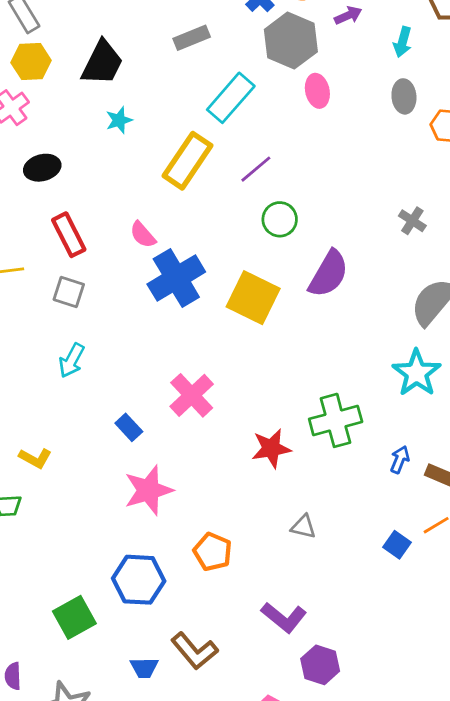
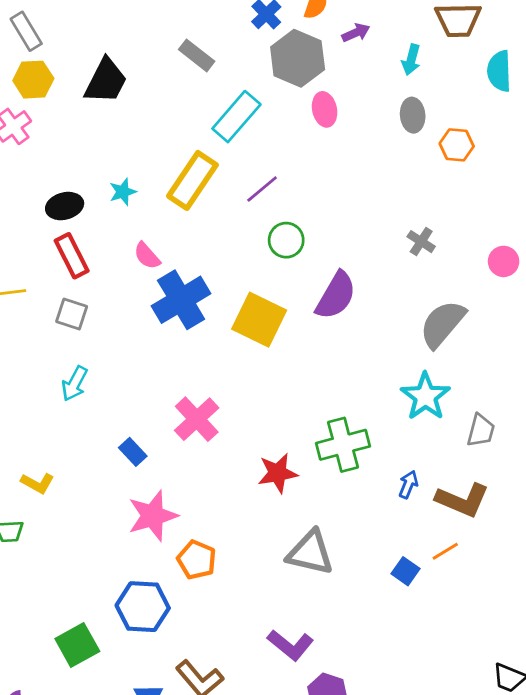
gray rectangle: (192, 38) -> (197, 55), turned 60
cyan star: (119, 120) -> (123, 192), moved
black ellipse: (42, 168) -> (65, 206), moved
gray triangle: (303, 527) -> (310, 553), size x1.8
orange pentagon: (213, 552) -> (197, 560), moved

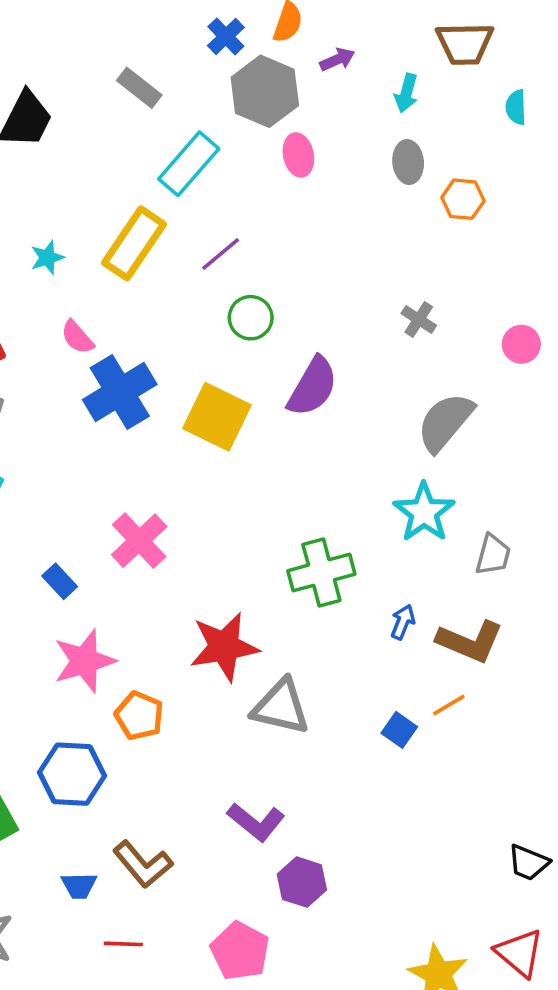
cyan semicircle: (499, 71) -> (516, 107), size x0.7
red star: (278, 473) -> (224, 647), moved, size x1.4

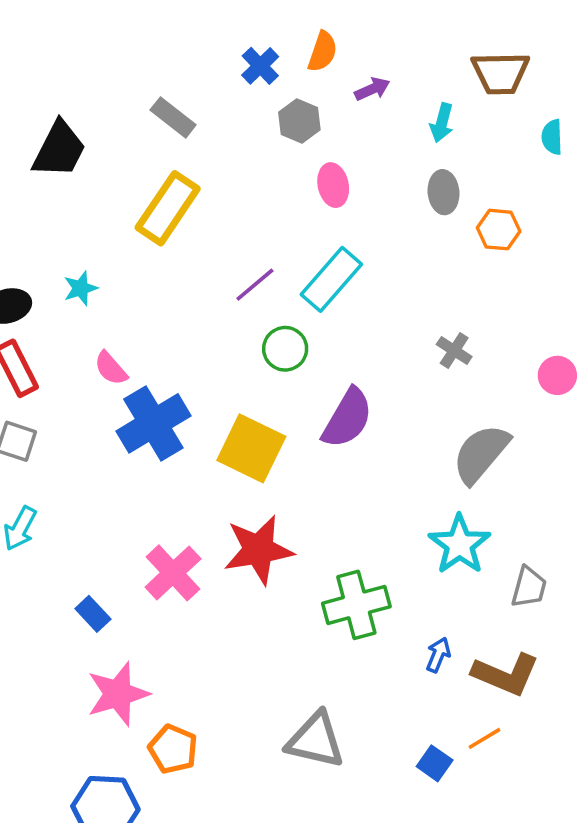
gray hexagon: (265, 91) -> (299, 121), size x0.6
cyan rectangle: (189, 164) -> (331, 279), moved
yellow rectangle: (134, 243) -> (168, 208), moved
red star: (224, 647) -> (258, 550), moved

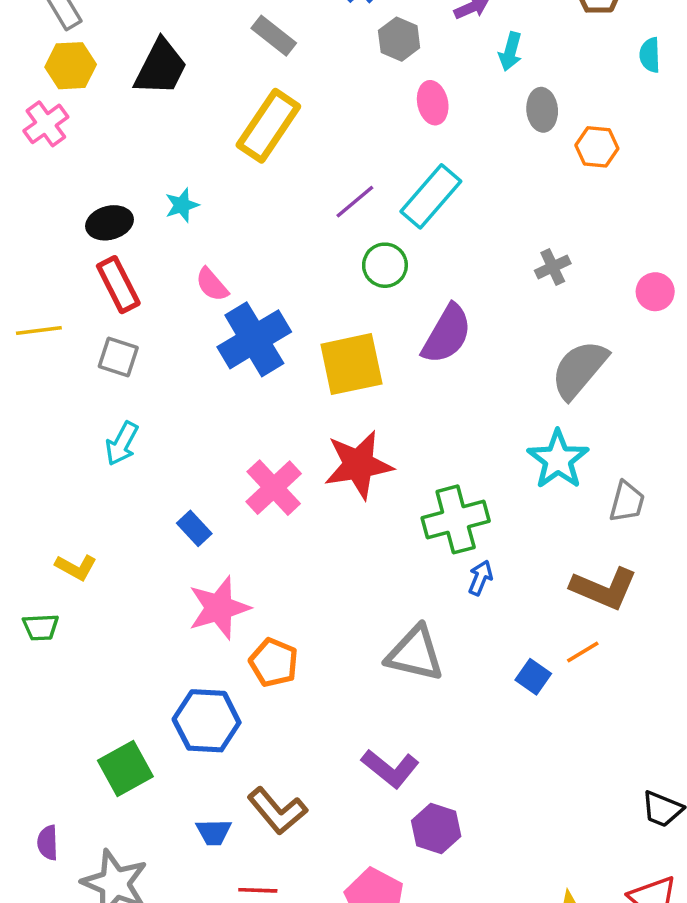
cyan arrow: (442, 123) -> (510, 52), moved
gray cross: (454, 351) -> (553, 267), turned 32
yellow square: (251, 448) -> (351, 364), turned -38
blue arrow: (438, 655) -> (480, 578), moved

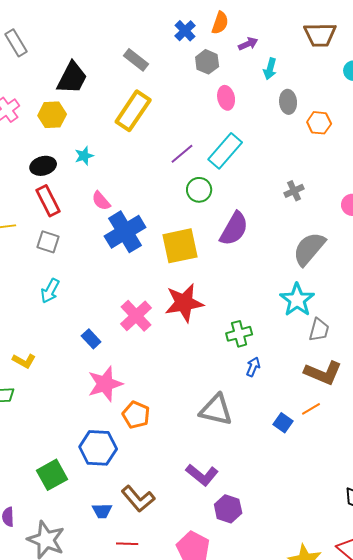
yellow hexagon: (71, 66) -> (52, 115), moved
gray trapezoid: (627, 502) -> (319, 330), moved
green cross: (456, 519) -> (239, 334), size x0.7

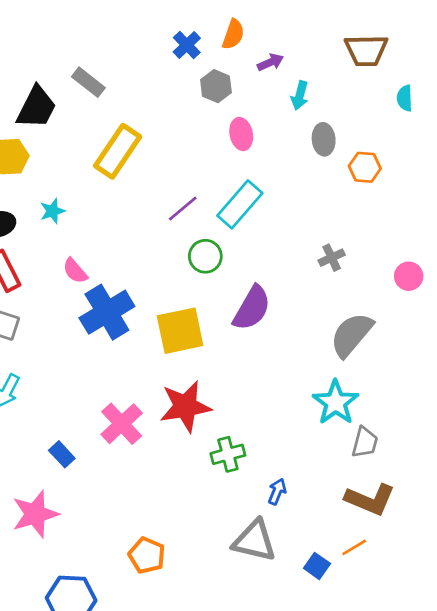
gray rectangle: (136, 60) -> (88, 82), moved
green cross: (239, 334) -> (228, 454), moved
pink star: (105, 384) -> (35, 514), moved
gray triangle: (216, 410) -> (254, 541), moved
orange pentagon: (136, 415) -> (147, 555), moved

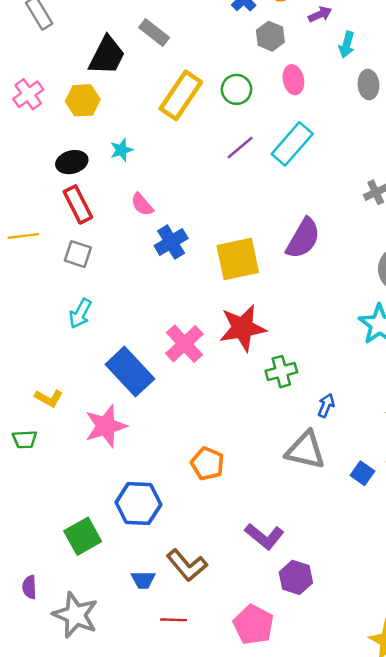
green circle: (205, 256) -> (236, 89), moved
blue cross: (107, 312) -> (171, 242), size x0.7
blue rectangle: (62, 454) -> (130, 372), size x2.0

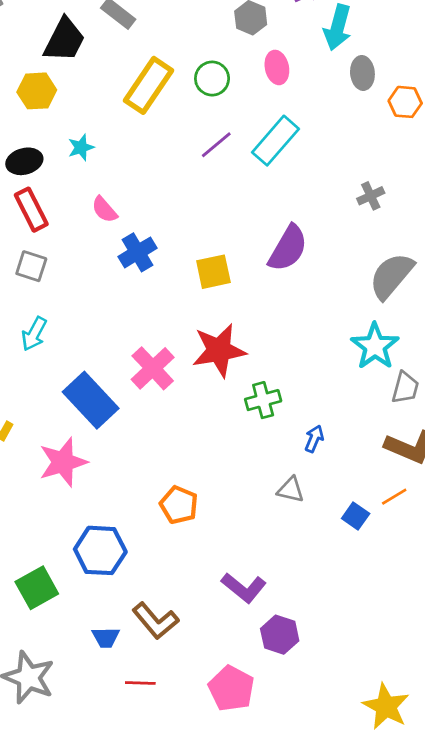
cyan arrow: (347, 45) -> (338, 27), size x1.5
yellow square: (238, 259) -> (213, 272), size x0.7
gray triangle: (306, 450) -> (291, 490), size x0.6

